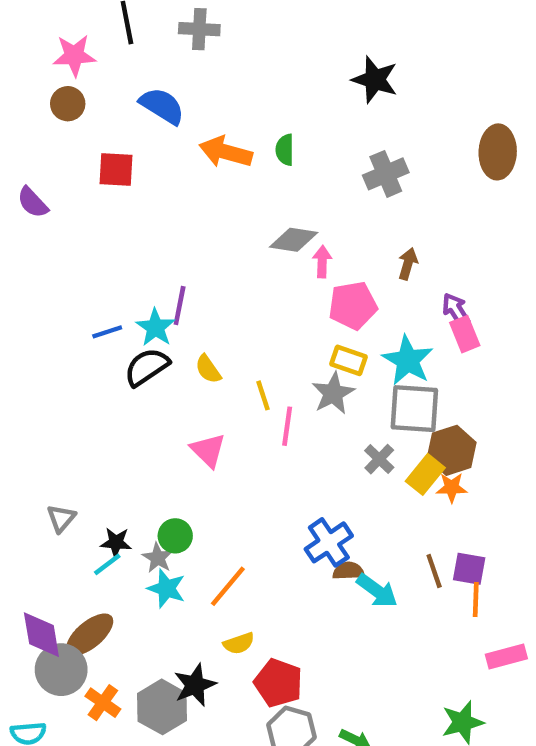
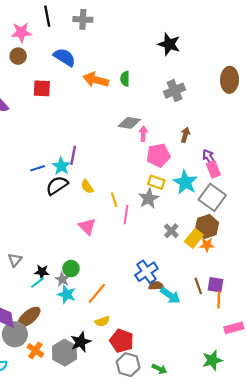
gray square: (414, 409) -> (212, 197), moved, turned 32

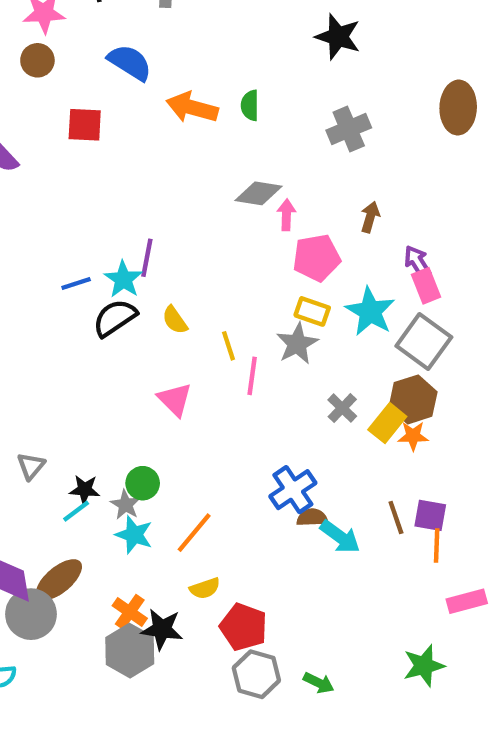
black star: (81, 342) -> (162, 629), turned 30
orange cross: (35, 351) -> (130, 612), moved

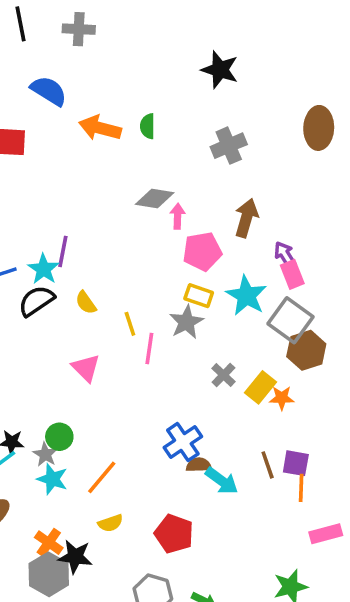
brown arrow: (370, 217) -> (246, 218), size x1.5
brown hexagon: (413, 399) -> (306, 350), moved
red pentagon: (244, 627) -> (174, 534), moved

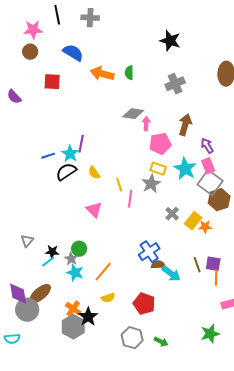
pink rectangle: (292, 274) -> (208, 166), moved
black star: (75, 557) -> (88, 317), turned 30

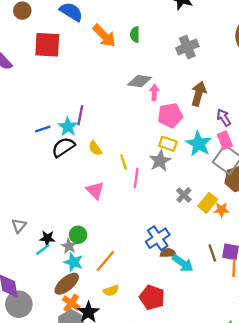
orange arrow: (102, 74) -> (104, 36), turned -150
red square: (52, 82) -> (47, 45), size x1.4
brown ellipse: (40, 294) -> (67, 284), moved

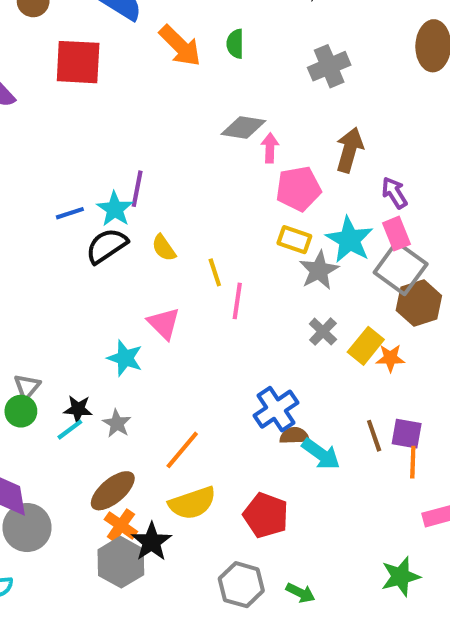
gray star: (160, 161) -> (319, 270), moved
green circle: (78, 235) -> (21, 411), moved
cyan star: (73, 262) -> (125, 358), moved
yellow semicircle: (111, 291) -> (192, 503), size x1.6

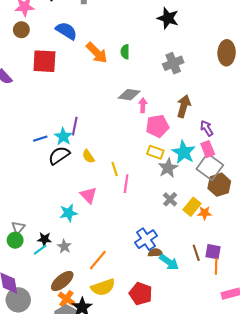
cyan star: (125, 358) -> (68, 213), turned -30

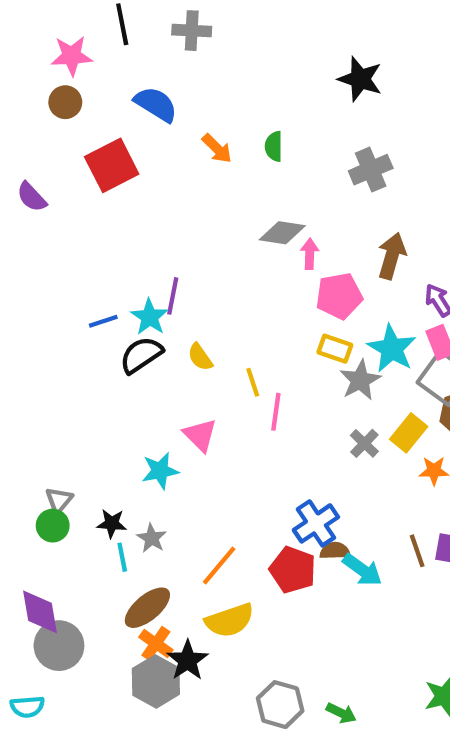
orange arrow: (97, 53) -> (217, 149), size x0.7
red square: (44, 61) -> (112, 165), turned -30
yellow rectangle: (192, 207) -> (409, 433), moved
cyan line: (40, 250) -> (122, 557), moved, turned -64
red pentagon: (141, 294) -> (293, 570), moved

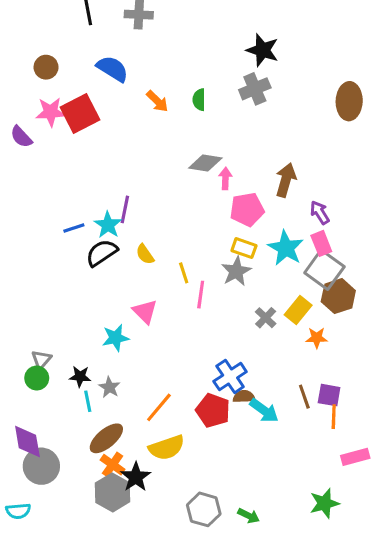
pink star: (72, 56) -> (51, 112), moved
gray cross: (371, 170) -> (255, 89), moved
gray star: (360, 380) -> (236, 271), moved

